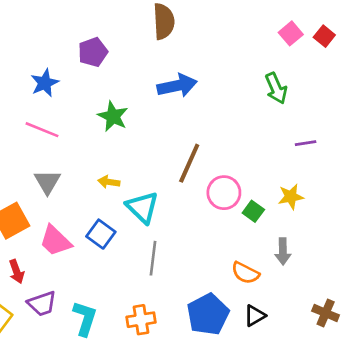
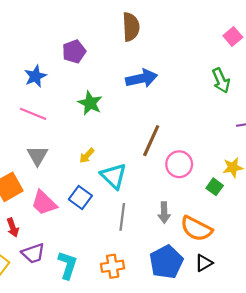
yellow arrow: (109, 182) -> (87, 156), turned -56
green square: (253, 211) -> (215, 187), moved
gray arrow: (283, 251) -> (164, 213), moved
orange semicircle: (245, 273) -> (196, 229), size x1.4

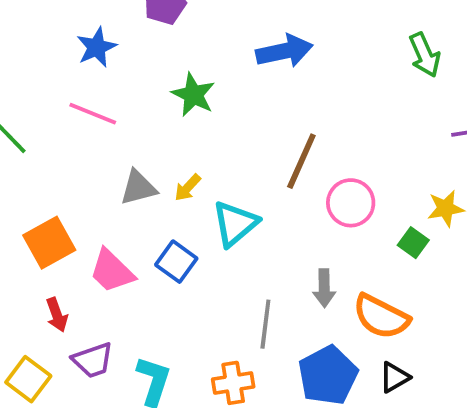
gray triangle: (37, 156) -> (138, 188), moved, turned 45
cyan triangle: (114, 176) -> (235, 224), turned 36
gray line: (122, 217) -> (265, 324), moved

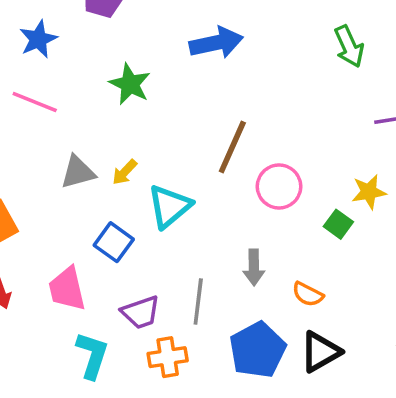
pink trapezoid: (112, 271) -> (67, 289), moved, turned 33
orange semicircle: (381, 317) -> (308, 294), size x0.6
purple trapezoid: (93, 360) -> (141, 312), moved
black triangle: (394, 377) -> (320, 352), size x1.4

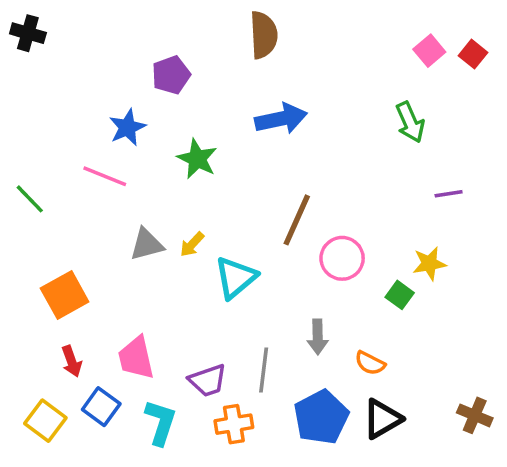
blue star: (38, 39) -> (127, 127), moved
blue square: (114, 242) -> (101, 407), moved

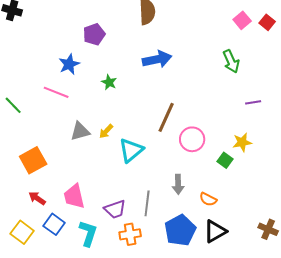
green star: (197, 159) -> (109, 82), size x0.7
red arrow: (72, 361) -> (37, 198), turned 144

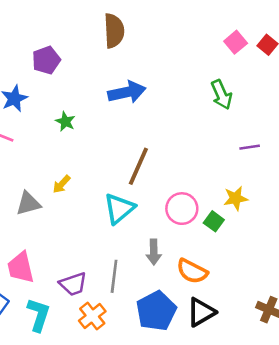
gray triangle: (80, 131) -> (28, 203), moved
pink circle: (192, 139) -> (182, 209), moved
cyan triangle: (131, 150) -> (119, 209), moved
orange semicircle: (208, 199) -> (192, 271), size x1.4
orange cross: (130, 234) -> (92, 316), turned -30

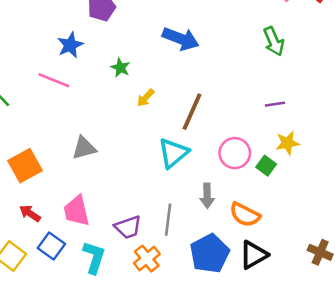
blue arrow: (127, 92) -> (181, 39), turned 33
purple line: (250, 147) -> (275, 104), moved
yellow arrow: (62, 184) -> (146, 98), moved

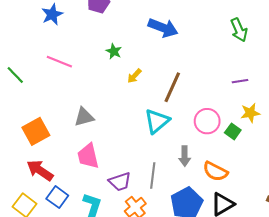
blue star: (70, 45) -> (52, 14), moved
pink trapezoid: (76, 211) -> (88, 156), moved
red arrow: (30, 213) -> (40, 170), size x1.5

